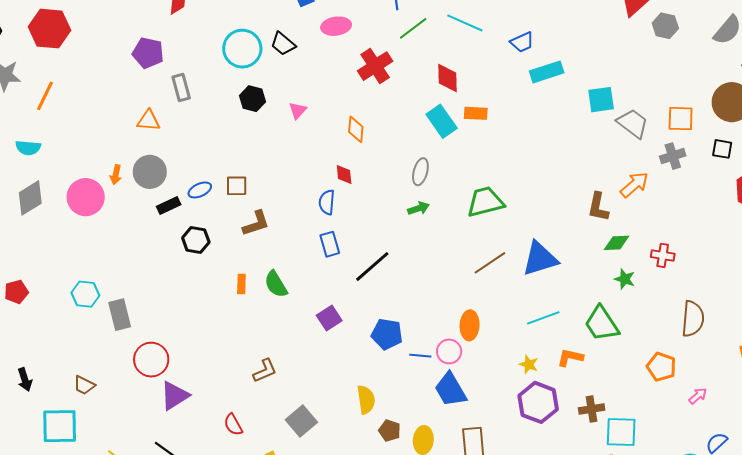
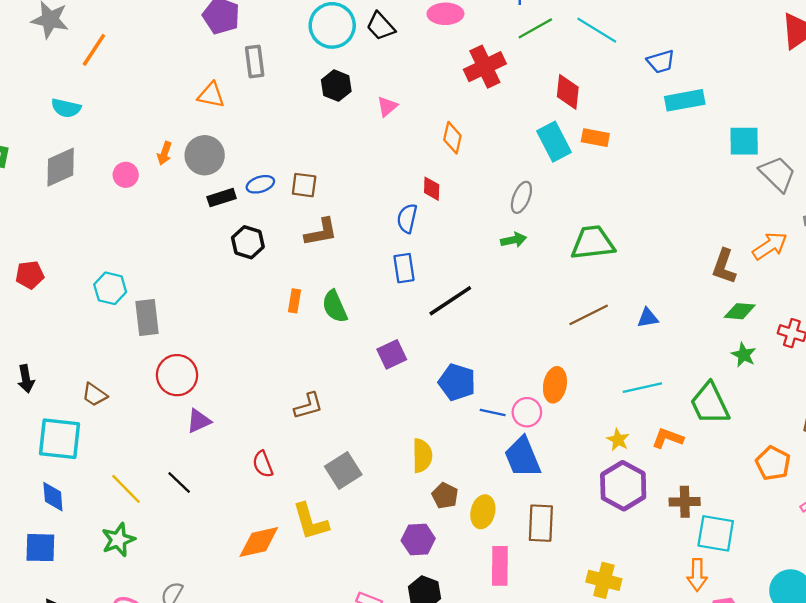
pink circle: (86, 197) -> (126, 175), size x0.6
blue triangle: (540, 259) -> (648, 318), size x0.5
purple triangle: (175, 396) -> (199, 421), size x0.7

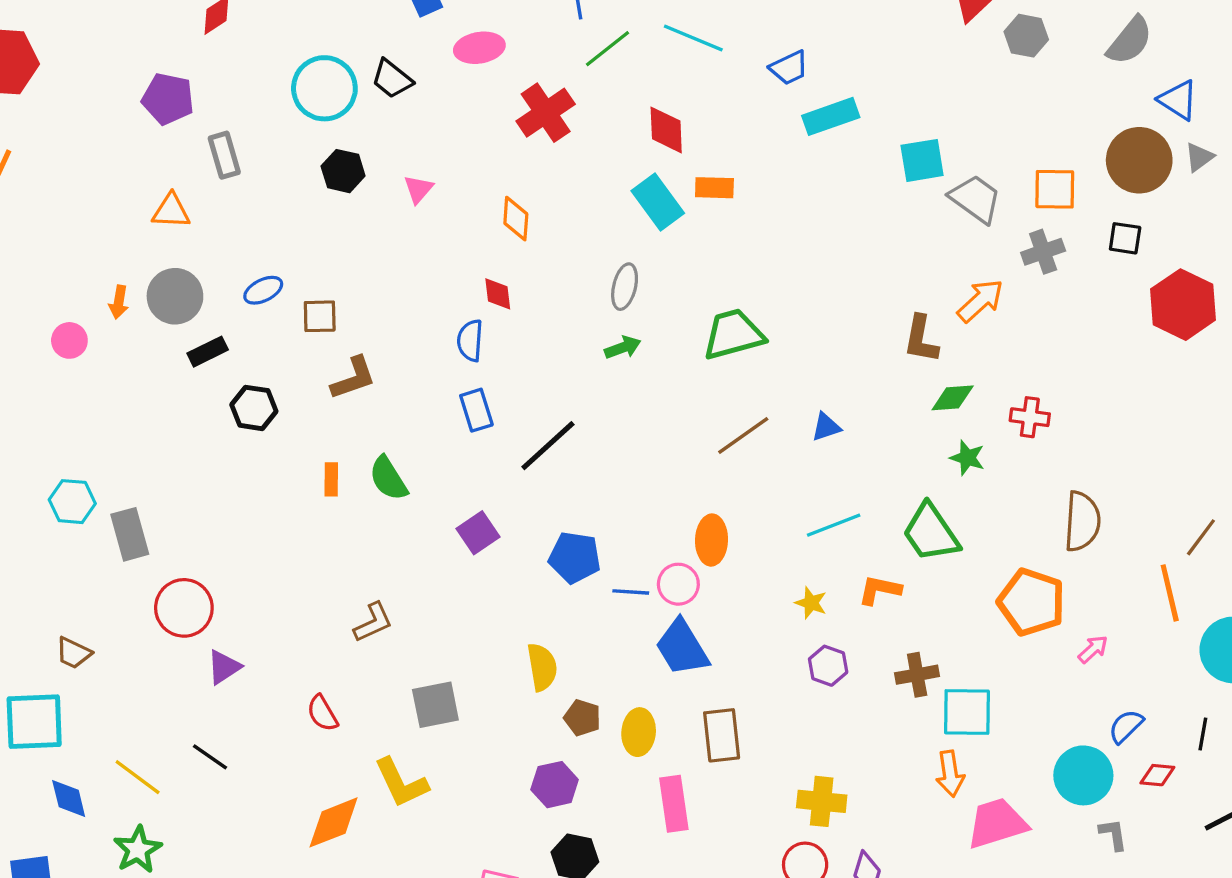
blue ellipse: (260, 184) -> (263, 290), moved
orange pentagon: (773, 463) -> (1031, 602), size x1.4
gray square: (343, 470) -> (435, 705), turned 30
purple hexagon: (623, 486) -> (828, 666), size x0.6
blue diamond: (53, 497) -> (69, 798), moved

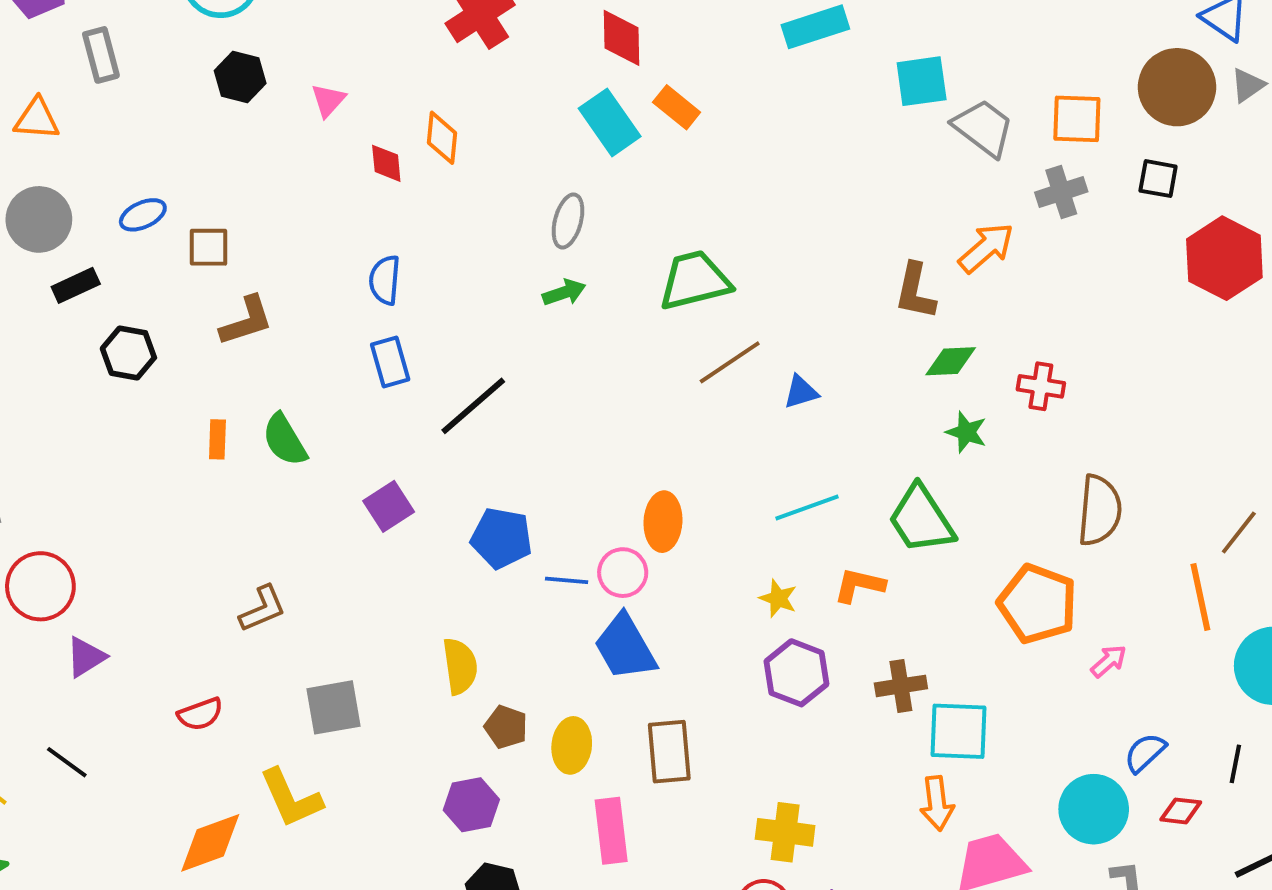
orange rectangle: (714, 188) -> (677, 107), turned 36
red diamond: (498, 294) -> (386, 163), moved
brown line: (743, 436) -> (730, 362), moved
purple hexagon: (828, 666) -> (796, 673), size x1.4
red semicircle: (322, 713) -> (200, 714), turned -81

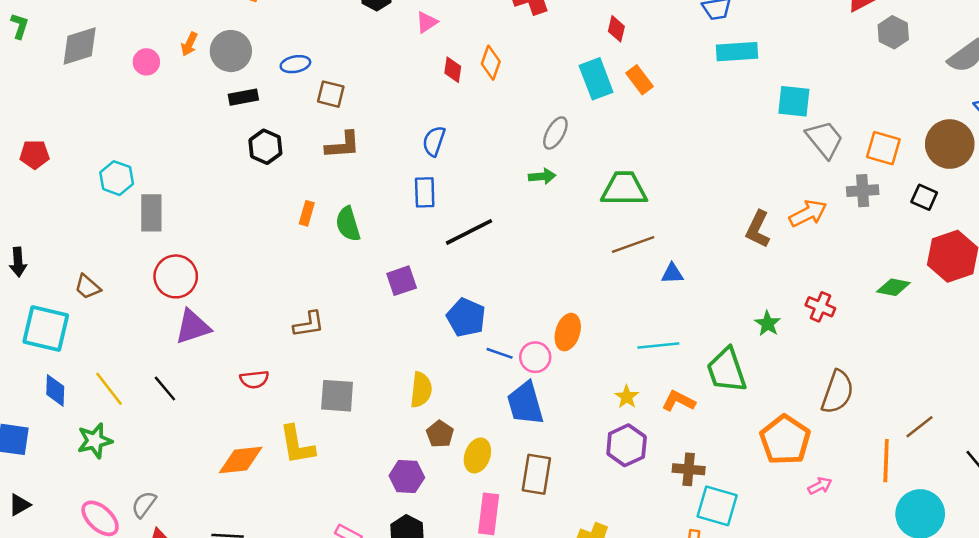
red diamond: (622, 38) -> (616, 29), size x0.7
green diamond: (951, 361) -> (893, 287), moved
purple triangle: (86, 657) -> (193, 327), size x1.4

